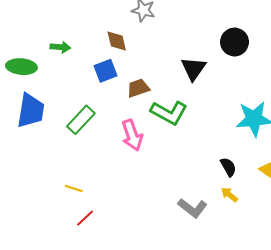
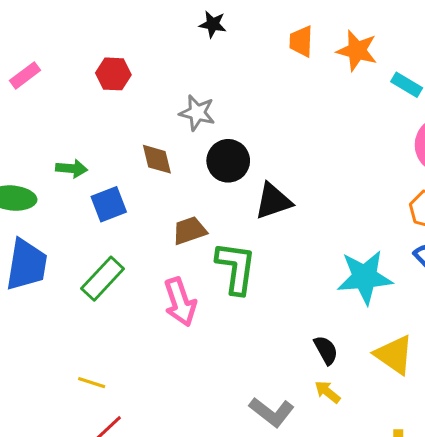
black circle: (235, 42) -> (228, 161), moved
black triangle: (194, 69) -> (273, 201), turned 36
blue square: (105, 71) -> (109, 204), moved
green L-shape: (169, 113) -> (236, 268), turned -111

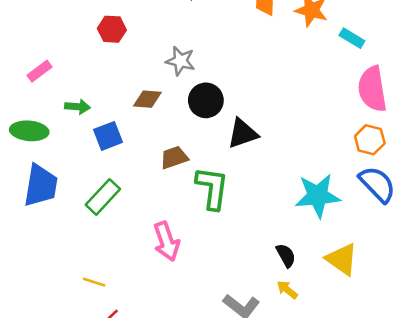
pink rectangle: (25, 75) -> (39, 71), moved
brown diamond: (157, 159) -> (147, 99), turned -72
pink arrow: (180, 302) -> (166, 241), moved

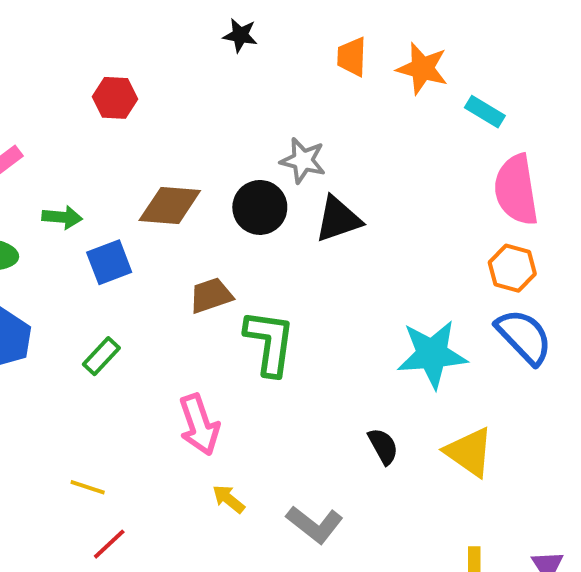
gray star: (180, 61) -> (303, 160), moved
brown diamond: (147, 99) -> (170, 205), size x1.4
black triangle: (243, 133) -> (338, 219), moved
green rectangle: (103, 197) -> (101, 356), size x0.7
yellow arrow: (287, 290) -> (229, 499), moved

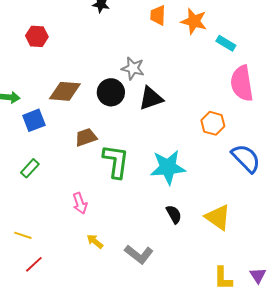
orange hexagon: (512, 268) -> (213, 123), moved
cyan star: (432, 354) -> (168, 167), moved
pink arrow: (199, 425) -> (80, 203), size x0.7

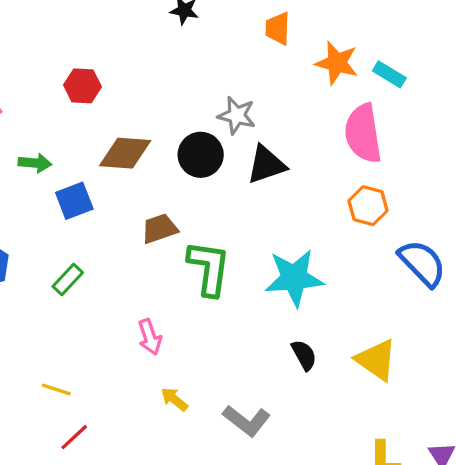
orange star: (194, 21) -> (337, 63), moved
red hexagon: (37, 36) -> (82, 86), moved
pink semicircle: (242, 83) -> (363, 133), moved

